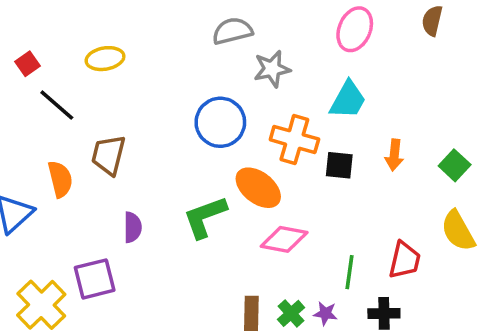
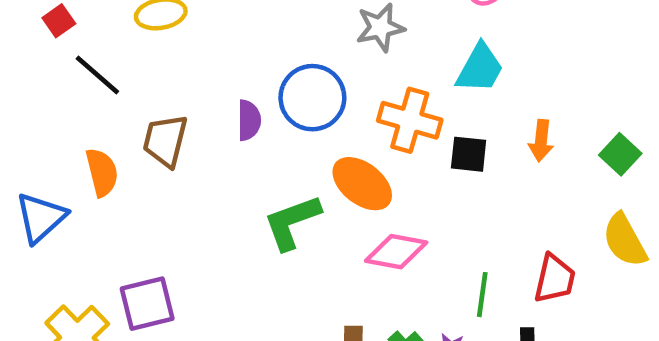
purple semicircle: (133, 227) -> (249, 120), moved

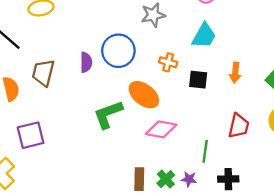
orange cross: (410, 120) -> (168, 62), size x0.6
red trapezoid: (555, 279) -> (239, 126), moved
purple square: (147, 304) -> (31, 135), moved

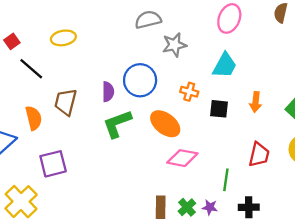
green L-shape: (108, 114) -> (117, 124), moved

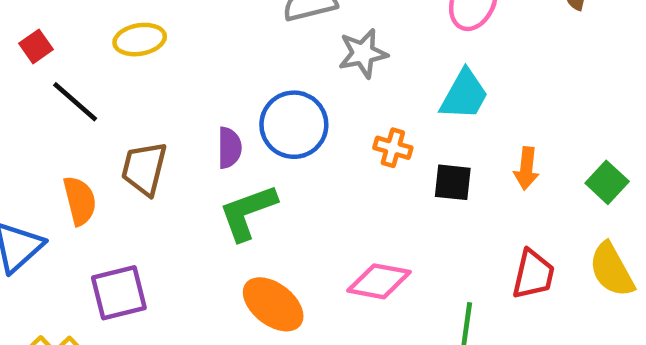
orange ellipse: (165, 124) -> (273, 304), moved

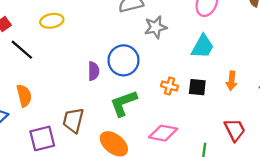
orange cross: (393, 148) -> (169, 86), moved
brown trapezoid: (144, 168) -> (73, 120), moved
green L-shape: (248, 212) -> (123, 103), moved
red trapezoid: (533, 274) -> (235, 130), turned -40

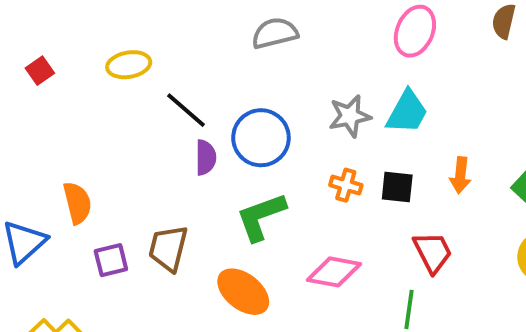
gray star: (156, 27) -> (350, 116), moved
black line: (22, 50) -> (186, 110), moved
red trapezoid: (235, 130) -> (433, 252), moved
purple square: (42, 138) -> (111, 260), moved, size x0.7

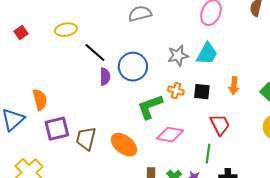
green L-shape: (261, 217) -> (150, 107), moved
brown trapezoid: (168, 248) -> (86, 139), moved
purple square: (111, 260) -> (57, 129), size x1.4

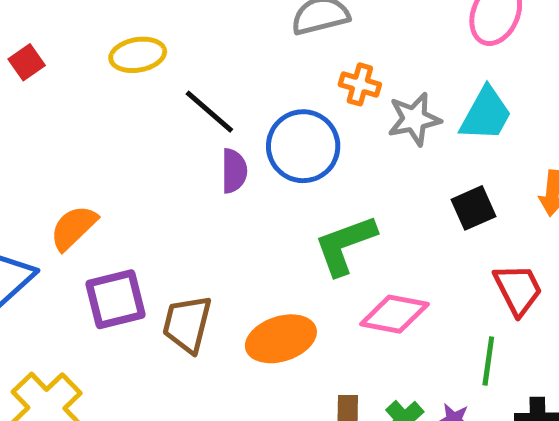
orange cross: (176, 91) -> (360, 84), moved
black square: (202, 92) -> (474, 208), turned -30
orange semicircle: (40, 100) -> (73, 228), turned -120
orange ellipse: (124, 145) -> (281, 339), turned -56

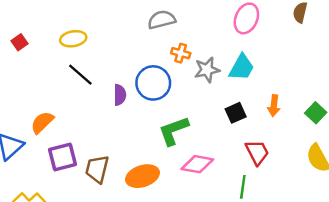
black line: (209, 112) -> (80, 75), moved

